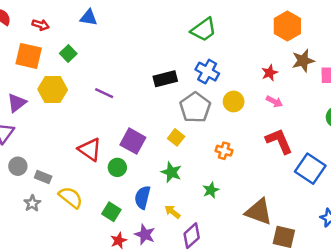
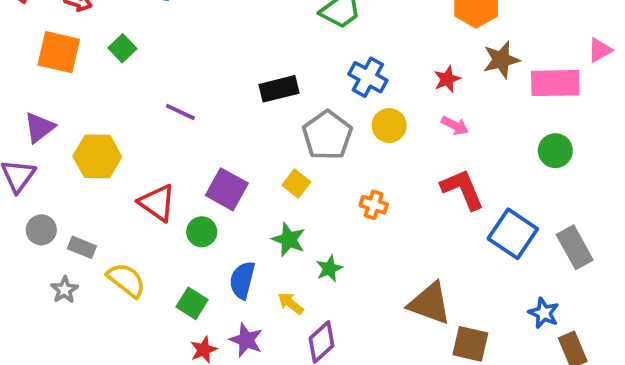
blue cross: (207, 72) -> (368, 77), moved
yellow hexagon: (53, 90) -> (97, 156), moved
green star: (211, 190) -> (329, 269), moved

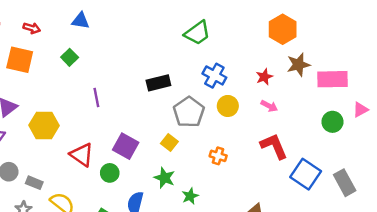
green square: (122, 48) -> (70, 57), moved
pink triangle: (600, 50) -> (360, 110), moved
purple line: (180, 112) -> (96, 97), turned 54

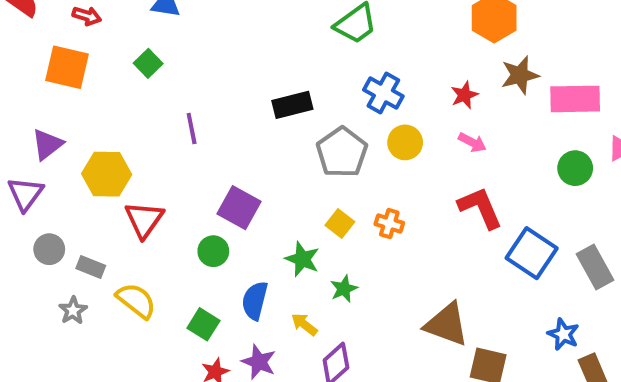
yellow square: (169, 143) -> (340, 223), moved
red triangle: (82, 155) -> (144, 220), moved, turned 30

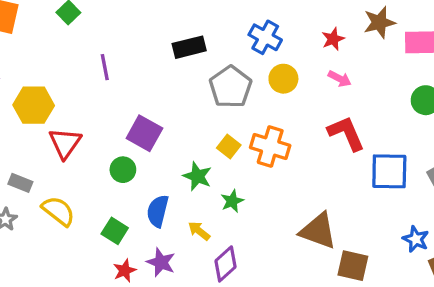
orange cross: (389, 223) -> (270, 146), size x1.6
blue square: (532, 253) -> (389, 171), turned -33

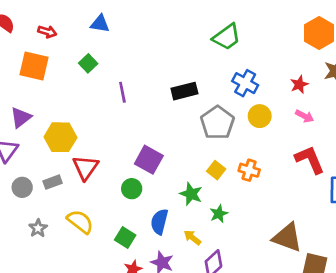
purple line: (105, 67) -> (122, 92), moved
orange cross: (270, 146) -> (249, 170), size x0.7
gray rectangle: (20, 183) -> (53, 182), moved, turned -42

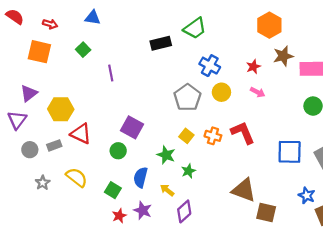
black rectangle: (184, 91) -> (161, 43), moved
red L-shape: (310, 160) -> (243, 133), moved
red triangle: (85, 168) -> (81, 134), turned -40

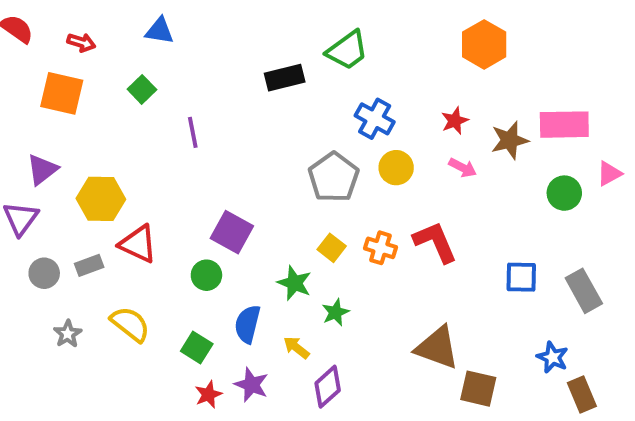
brown star: (283, 56) -> (510, 140), moved
blue square: (290, 152) -> (521, 277), size x0.7

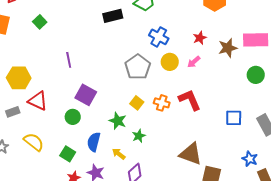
purple line: (193, 132) -> (69, 60), moved
pink arrow: (463, 168) -> (194, 62), moved, turned 112

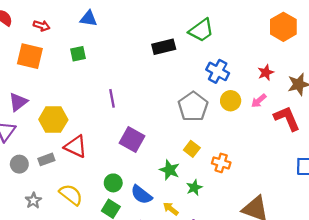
green square: (40, 22) -> (78, 54), turned 32
red L-shape: (190, 100) -> (287, 118), moved
orange cross: (162, 103) -> (221, 163), moved
green circle: (73, 117) -> (113, 183), moved
blue semicircle: (94, 142) -> (141, 195), turned -66

